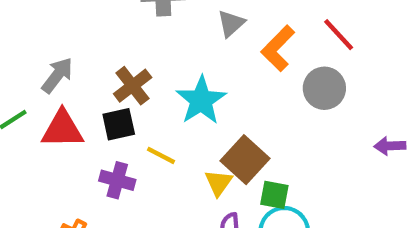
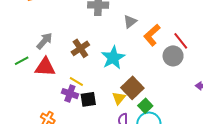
red line: (339, 35) -> (181, 41), moved
black square: (119, 124) -> (88, 99), moved
yellow line: (161, 155) -> (76, 82), moved
green square: (274, 195) -> (145, 106), turned 32

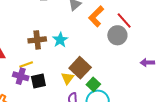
brown cross: (80, 48) -> (37, 40), moved, turned 30
cyan star: (113, 58) -> (60, 40), size x0.7
yellow line: (76, 82) -> (26, 64), turned -48

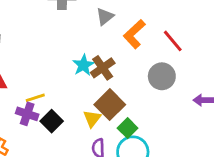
gray circle: (117, 35) -> (162, 76), moved
brown cross: (37, 40) -> (103, 68), moved, turned -30
black square: (38, 81) -> (52, 121), turned -35

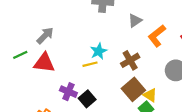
cyan star: (83, 65) -> (99, 51), moved
yellow line: (35, 98) -> (90, 64), moved
yellow triangle: (92, 119) -> (150, 95), moved, turned -40

